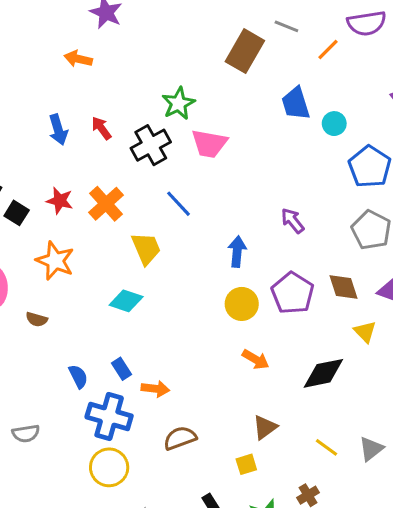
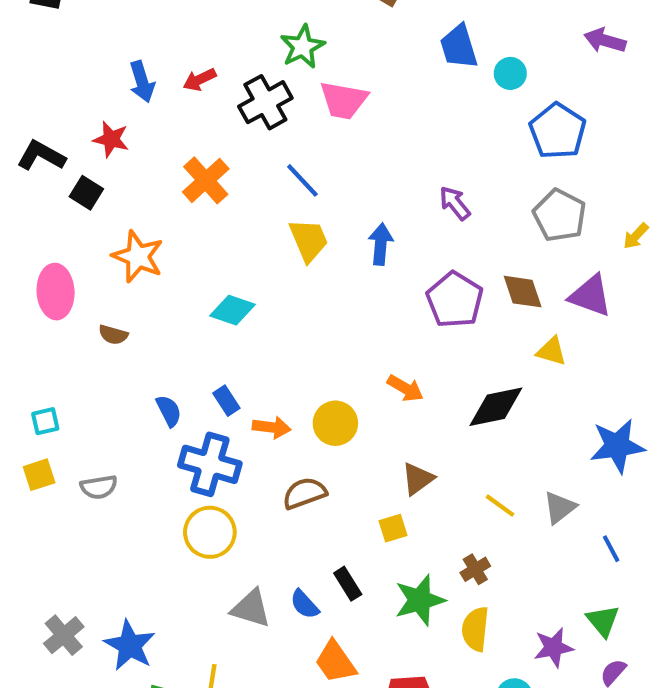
red arrow: (101, 128) -> (200, 80), turned -80
red star: (60, 201) -> (111, 139), moved
yellow trapezoid: (146, 248) -> (309, 240), moved
yellow circle: (242, 304) -> (335, 423), moved
yellow triangle: (365, 332) -> (551, 351), turned -30

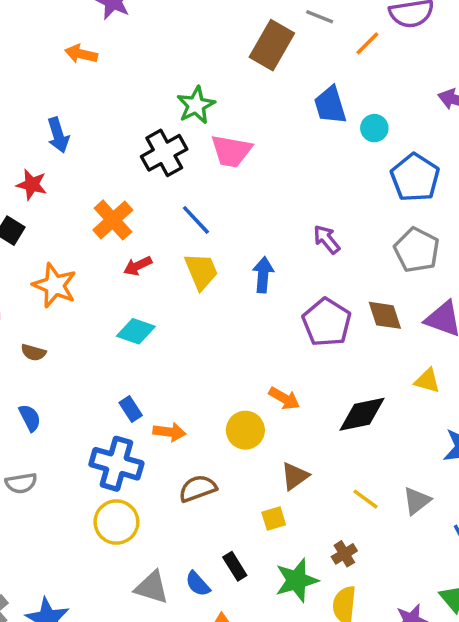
red arrow: (200, 80) -> (138, 266), moved
yellow triangle: (551, 351) -> (427, 381), moved
blue semicircle: (169, 411) -> (30, 418), moved
yellow circle: (335, 423) -> (245, 430), moved

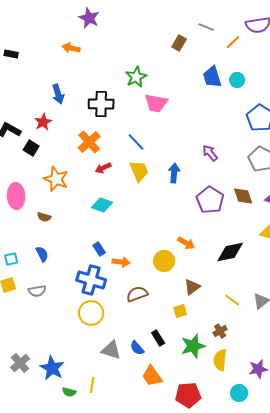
brown rectangle: (272, 45) -> (179, 43), size x0.6
cyan circle: (374, 128) -> (237, 80), moved
black cross: (164, 153) -> (101, 104), moved, turned 30
red star: (32, 185) -> (43, 122), turned 30

